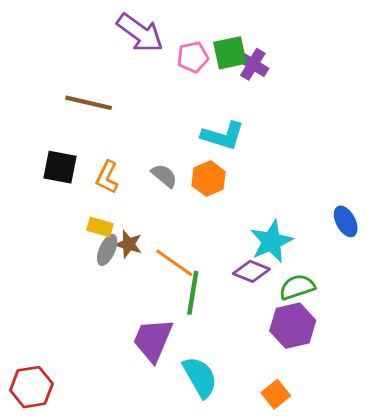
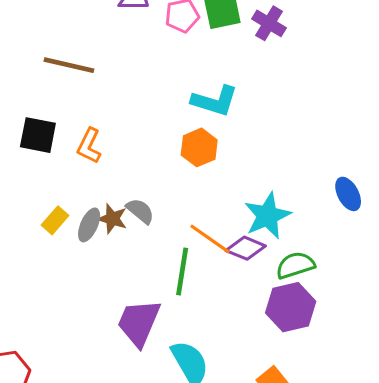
purple cross: (253, 64) -> (269, 23), moved
gray semicircle: (164, 176) -> (140, 211), moved
yellow rectangle: (100, 227) -> (55, 220), moved, turned -65
orange line: (174, 263) -> (210, 239), moved

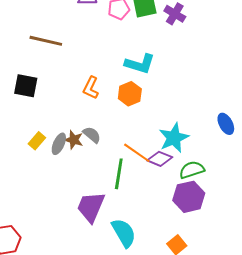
orange L-shape: (89, 146) -> (91, 88), moved

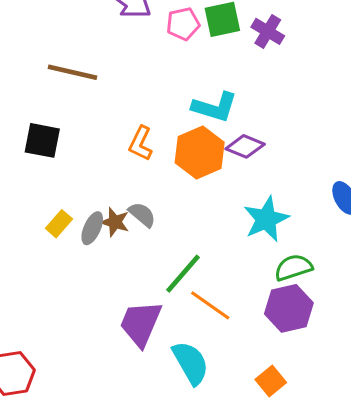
orange hexagon: (130, 94) -> (200, 153), size x1.4
orange line: (137, 153) -> (210, 305), moved
purple diamond: (160, 159) -> (245, 146), moved
green line: (119, 174) -> (183, 274), turned 32

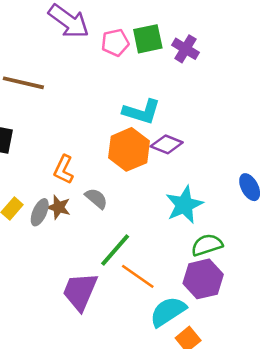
orange L-shape: (141, 143) -> (64, 170), moved
gray semicircle: (142, 215) -> (96, 198), moved
cyan semicircle: (191, 363) -> (168, 312), moved, turned -93

